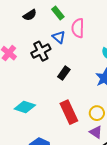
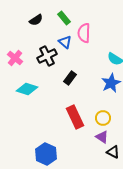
cyan diamond: (25, 107) -> (27, 89), moved

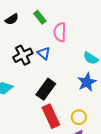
blue triangle: (65, 42) -> (44, 53), moved
black rectangle: (70, 78) -> (46, 89), moved, size x1.5

